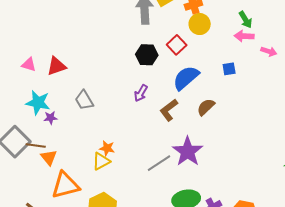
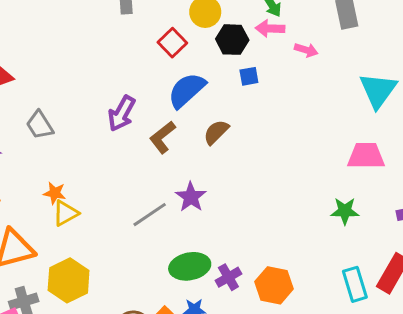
black hexagon: (147, 55) -> (232, 40), moved
purple arrow: (141, 93) -> (122, 113), size x1.4
orange star: (107, 148) -> (55, 193), moved
purple star: (188, 151) -> (191, 197), size x0.7

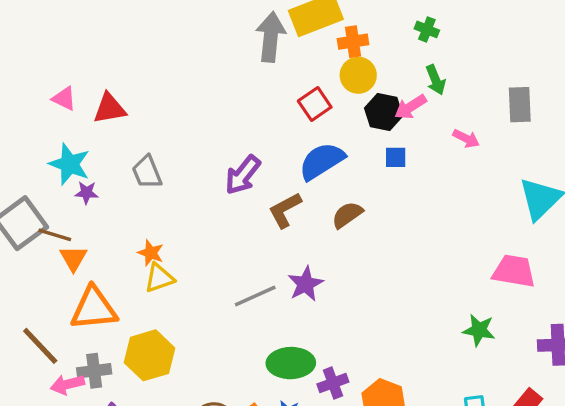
pink arrow: (270, 28) -> (411, 107), moved, turned -44

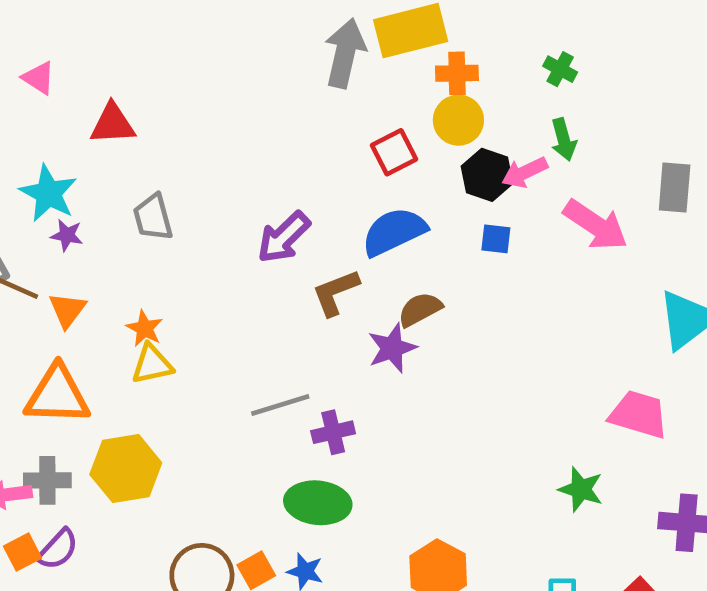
pink triangle: (64, 99) -> (39, 78), moved
pink arrow: (466, 139) -> (596, 225), size x1.8
orange triangle: (73, 258) -> (67, 310), moved
purple star: (306, 284) -> (392, 348), moved
purple cross: (333, 383) -> (333, 432), moved

